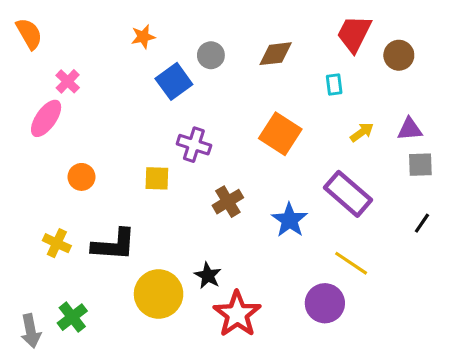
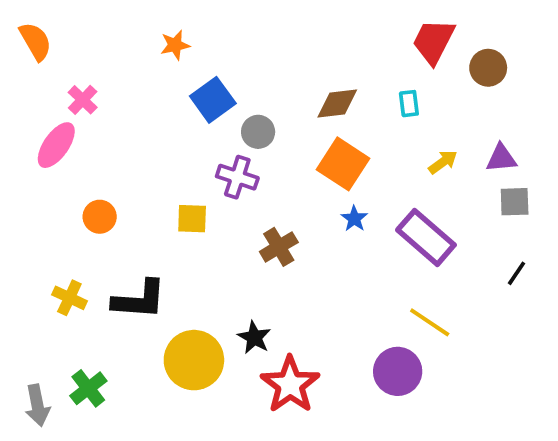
brown diamond: (276, 54) -> (337, 104), moved
gray circle: (211, 55) -> (258, 132), moved
blue star: (289, 220) -> (354, 219), moved, size x0.6

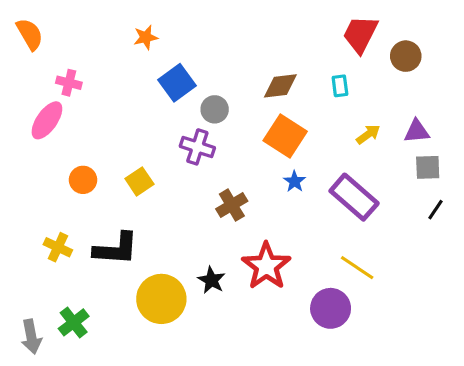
pink cross: (83, 100) -> (69, 83), turned -30
yellow square: (192, 219) -> (139, 181), moved, turned -36
black line: (516, 273) -> (436, 210), moved
red star: (290, 385) -> (266, 266), moved

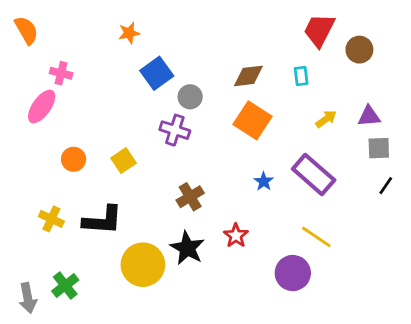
blue star: (295, 181) -> (264, 181), moved
brown cross: (232, 205) -> (190, 197), moved
red star: (266, 266) -> (236, 236), size x0.6
black star: (211, 280) -> (187, 248), size x1.4

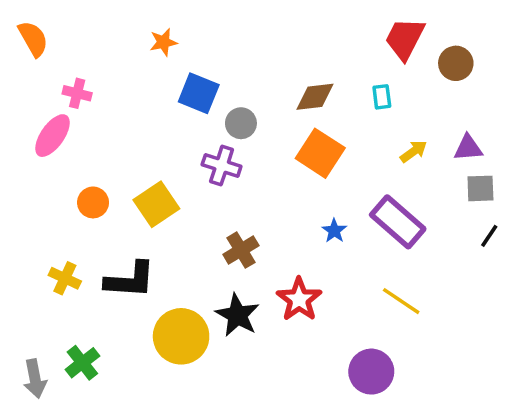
blue square: (157, 73) -> (199, 93), turned -32
yellow square: (123, 161) -> (156, 204), size x1.4
red star: (236, 236) -> (299, 299), size x1.4
purple circle: (293, 273) -> (371, 372), moved

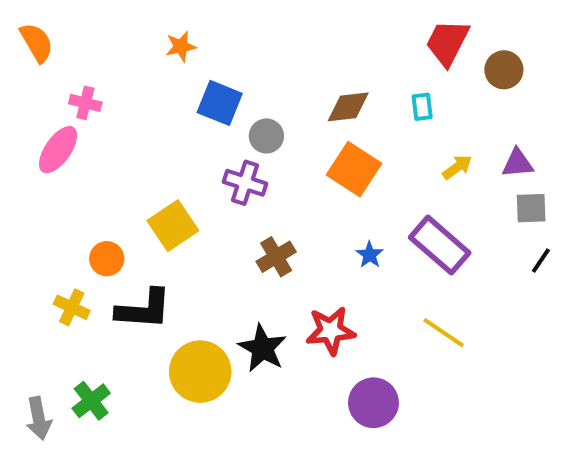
orange circle: (93, 202) -> (107, 259), moved
brown cross: (241, 250) -> (276, 257), moved
red star: (299, 299) -> (331, 331), turned 30
purple circle: (371, 372) -> (373, 403), moved

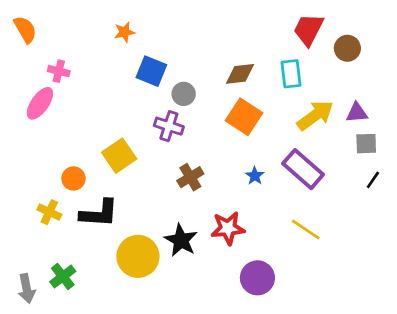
cyan rectangle: (422, 107) -> (291, 74), size x1.5
yellow arrow: (457, 167) -> (315, 115), size x1.8

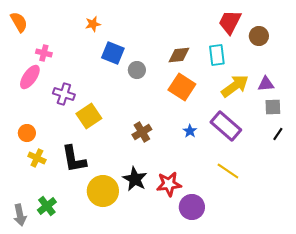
purple cross: (169, 126) -> (64, 94), moved
orange circle: (74, 178) -> (27, 133), moved
black L-shape: (99, 213) -> (74, 159), turned 76
red star: (228, 228) -> (169, 184), moved

